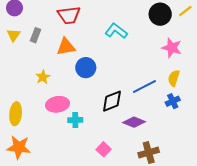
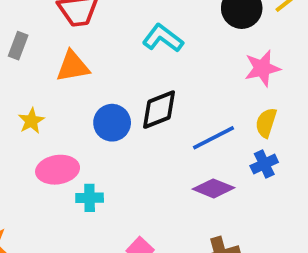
pink star: (172, 48) -> (262, 68), turned -30
blue circle: (86, 68) -> (112, 123), moved
black diamond: (112, 101) -> (159, 110), moved
purple diamond: (134, 122) -> (213, 188), moved

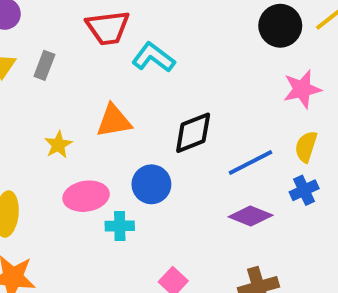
cyan L-shape: (163, 38) -> (153, 57), moved
orange triangle: (73, 66) -> (114, 121), moved
blue circle: (112, 123) -> (151, 184), moved

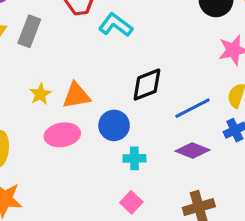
gray rectangle: (44, 65) -> (29, 31), size x1.4
orange triangle: (114, 121) -> (76, 96), moved
cyan cross: (120, 226) -> (134, 158), moved

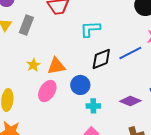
cyan L-shape: (116, 25) -> (90, 29), moved, turned -40
blue line: (193, 108) -> (130, 53), moved
pink ellipse: (62, 135) -> (47, 91), turned -50

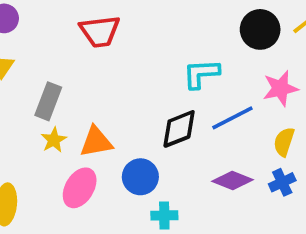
gray rectangle: (26, 25) -> (48, 101), moved
cyan L-shape: (90, 29) -> (201, 74), moved
purple diamond: (130, 101) -> (232, 180), moved

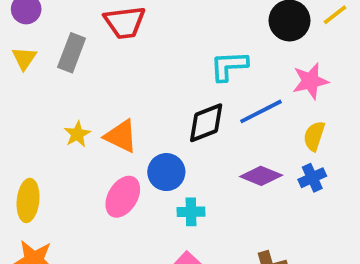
gray rectangle: (48, 101) -> (72, 53), moved
orange triangle: (96, 142) -> (121, 136), turned 36
pink ellipse: (80, 188) -> (123, 197), moved

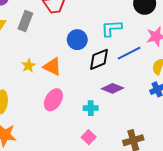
blue circle: (166, 172) -> (77, 40), moved
purple diamond: (261, 176) -> (113, 88), moved

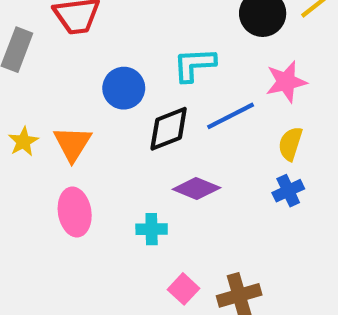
orange triangle: (52, 67) -> (72, 144), turned 36
pink ellipse: (53, 100) -> (75, 212), turned -40
pink square: (89, 137) -> (184, 289), moved

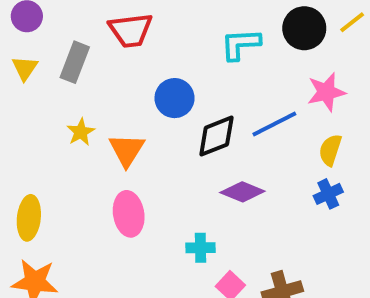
cyan L-shape: (194, 65) -> (240, 44), moved
yellow star: (23, 142) -> (81, 132), moved
cyan cross: (152, 229) -> (200, 248), moved

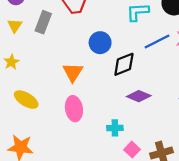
blue line: (274, 124) -> (157, 42), moved
yellow star: (81, 132) -> (11, 62), moved
yellow ellipse: (29, 218) -> (26, 100), moved, turned -65

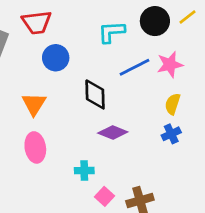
blue circle: (100, 43) -> (56, 58), moved
black diamond: (124, 64) -> (95, 94), turned -70

